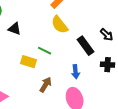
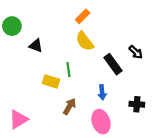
green line: (45, 51) -> (68, 69), turned 56
black cross: (108, 65) -> (137, 104), moved

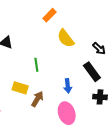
yellow semicircle: (85, 41) -> (66, 38), moved
black rectangle: (113, 64) -> (92, 72), moved
yellow rectangle: (51, 81) -> (20, 88), moved

